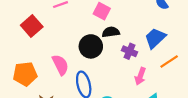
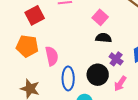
black circle: (91, 46) -> (98, 75), moved
orange pentagon: (25, 74) -> (27, 46), moved

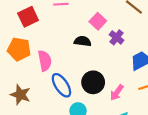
black semicircle: (104, 38) -> (83, 41), moved
purple cross: (116, 59) -> (117, 37), moved
blue ellipse: (68, 78) -> (61, 85), turned -35

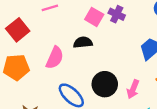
purple cross: (117, 37) -> (117, 14), moved
pink semicircle: (45, 61) -> (55, 58), moved, turned 48

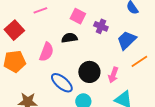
purple cross: (117, 14) -> (101, 26), moved

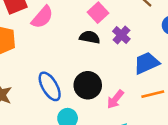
black semicircle: (69, 38) -> (90, 37), moved
pink semicircle: (46, 52) -> (42, 17), moved

